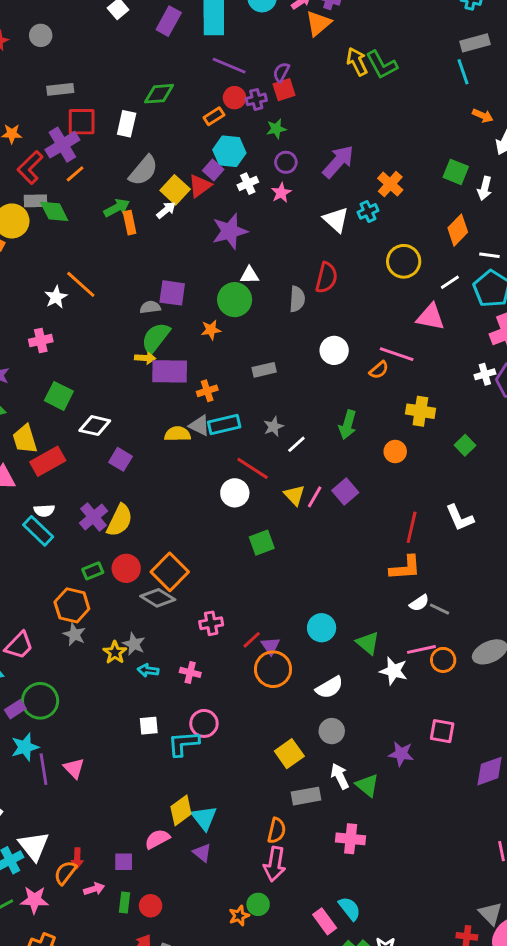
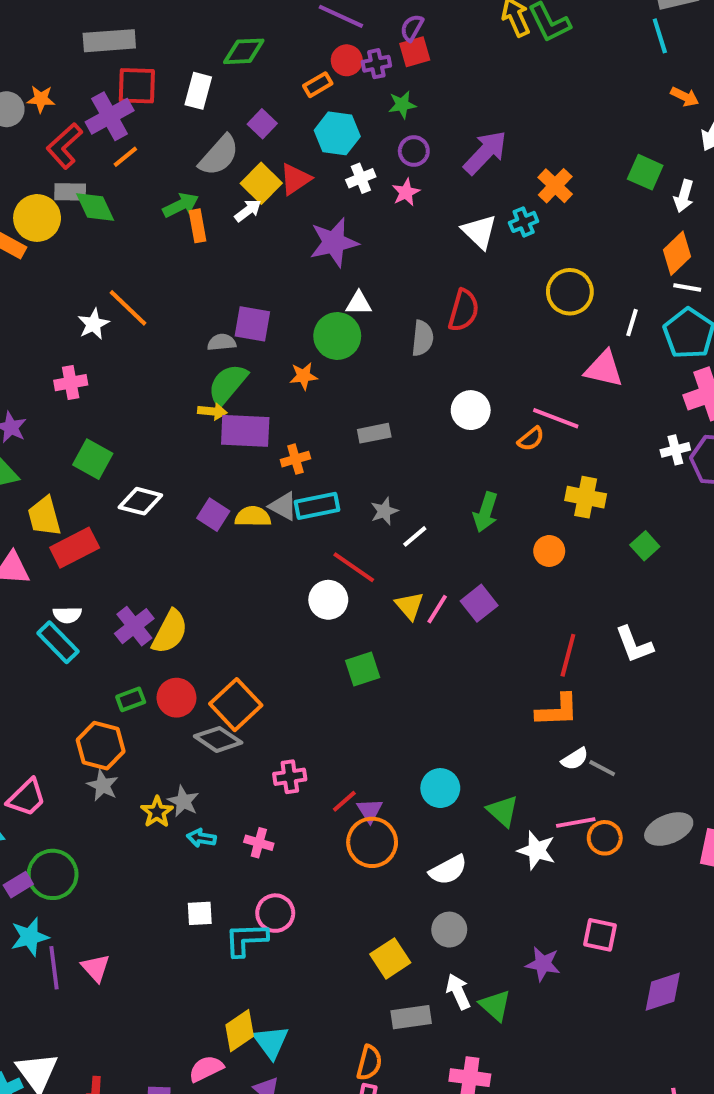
gray rectangle: (60, 89) -> (109, 41), size x1.4
purple square: (213, 170) -> (262, 124), moved
orange diamond: (458, 230) -> (677, 253), moved
white line: (450, 282) -> (632, 323), turned -42
purple square: (120, 459) -> (213, 515), moved

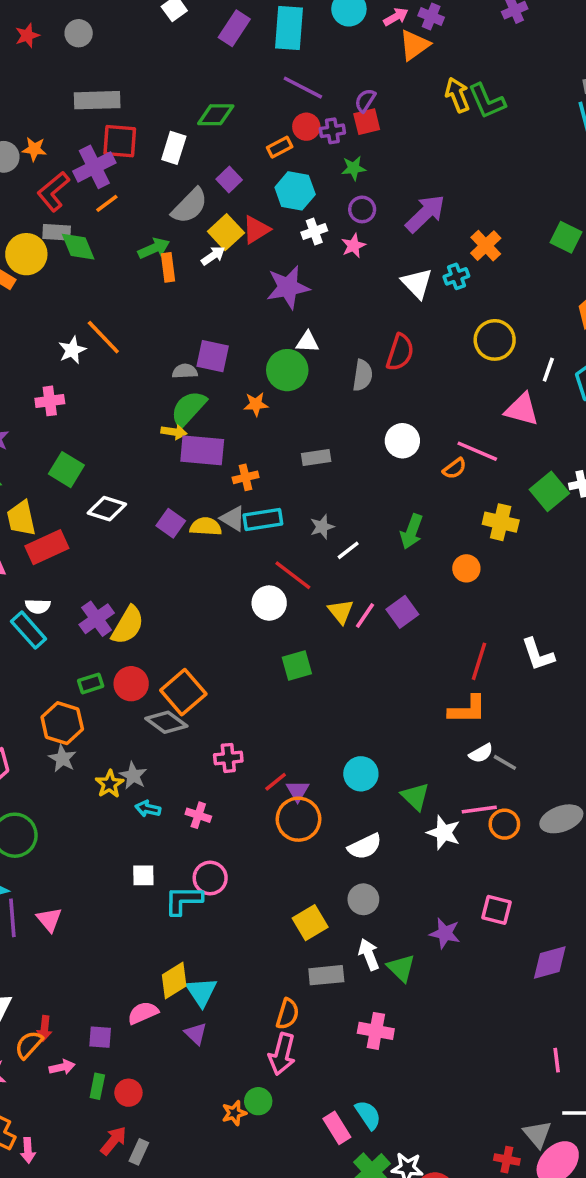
green square: (645, 546) -> (549, 491), moved, size x1.5

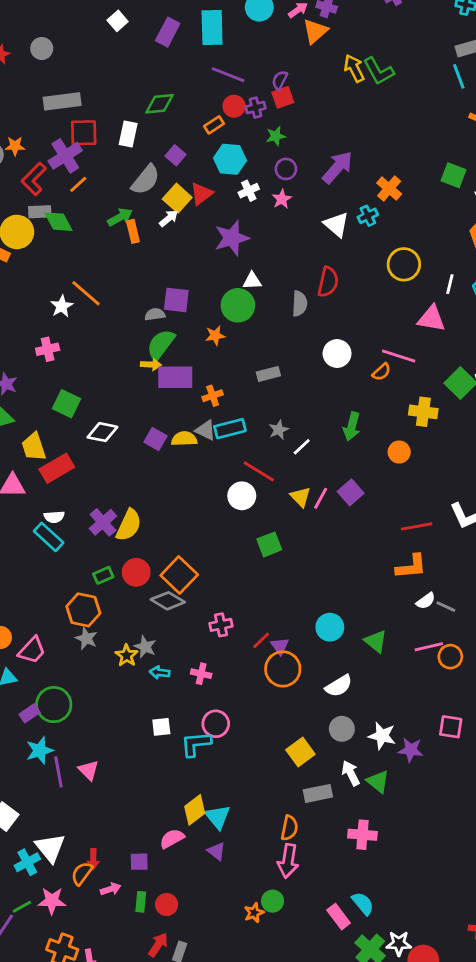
red line: (479, 661) -> (417, 526), turned 68
white star: (444, 833) -> (382, 736), moved

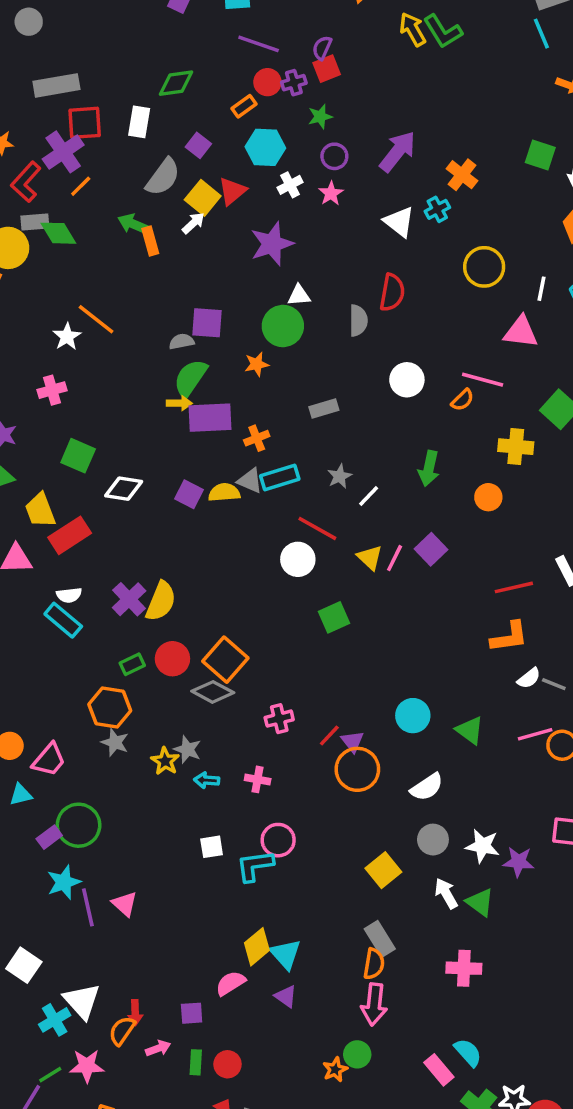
green arrow: (120, 217) -> (134, 224), turned -125
gray rectangle: (318, 793) -> (380, 939), moved, turned 72

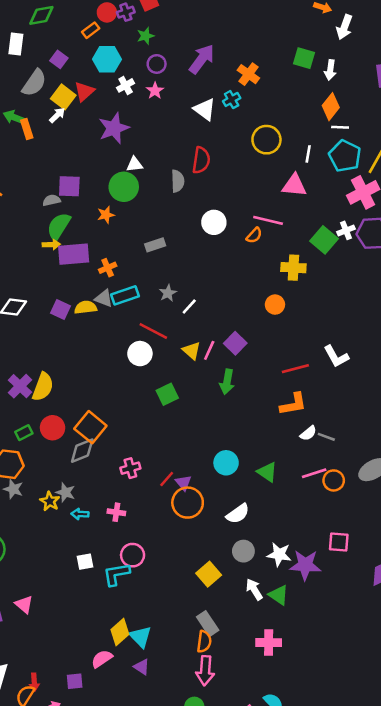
green arrow: (429, 468) -> (227, 382), moved
gray diamond: (213, 692) -> (82, 451), turned -48
purple star: (518, 862) -> (305, 565), size x1.4

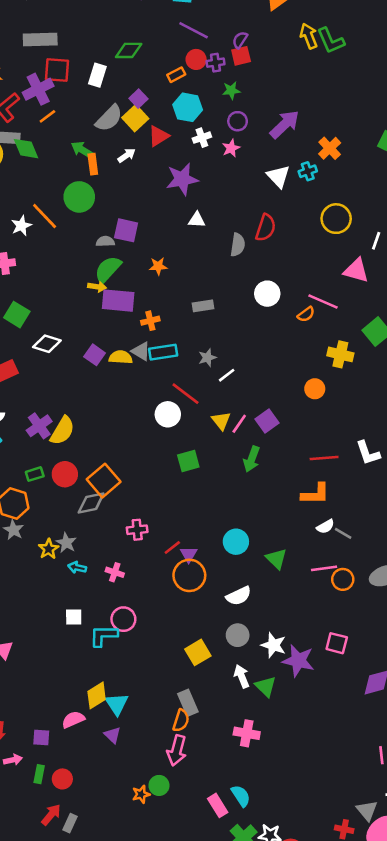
yellow square: (63, 97) -> (135, 118), moved
green circle: (124, 187) -> (79, 197), moved

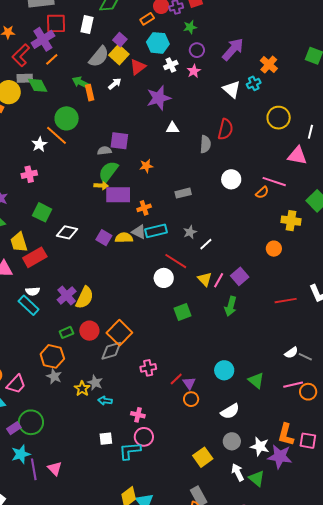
green circle: (79, 197) -> (67, 118), moved
orange L-shape: (315, 494) -> (286, 435), moved, turned 110
pink cross: (115, 572) -> (138, 415), moved
orange circle: (189, 575) -> (191, 399), size x0.6

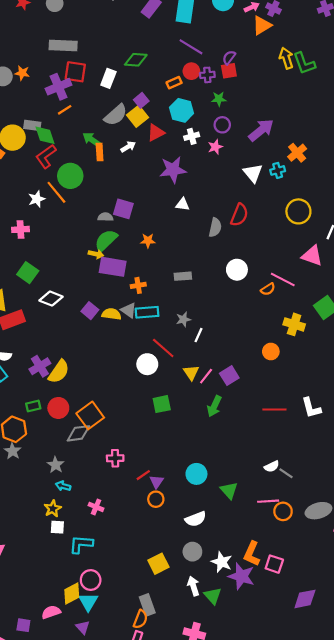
red L-shape: (21, 55) -> (46, 156), moved
white line: (206, 244) -> (198, 335), turned -32
yellow star: (82, 389) -> (53, 509), moved
pink circle: (144, 437) -> (91, 580), moved

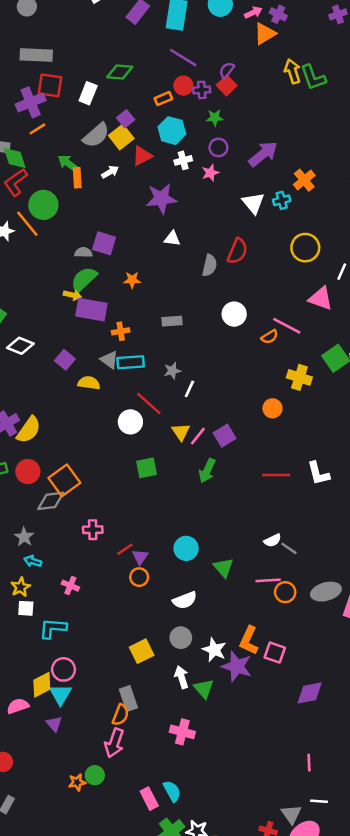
red square: (229, 71) -> (227, 85), turned -35
yellow semicircle: (111, 314) -> (89, 383), moved

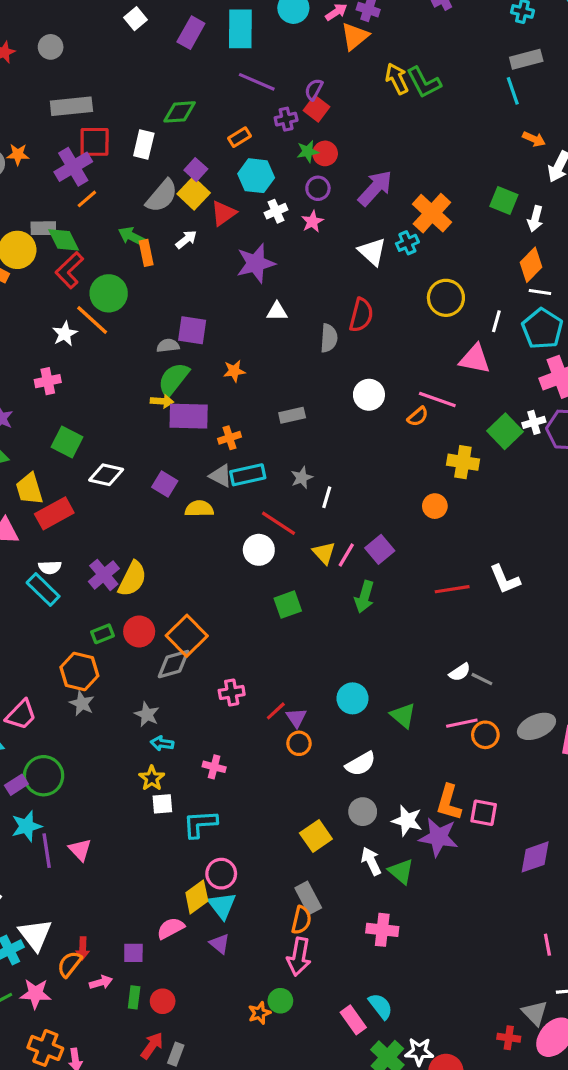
red circle: (183, 86) -> (325, 153), moved
orange cross: (304, 180) -> (432, 213), size x1.4

